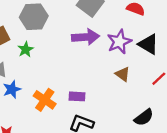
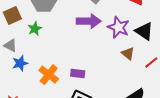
purple star: (119, 42) -> (118, 27), turned -30
brown triangle: (123, 74) -> (128, 53), moved

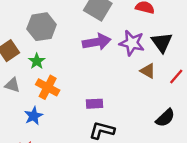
black triangle: (144, 31) -> (162, 42), turned 30
blue star: (20, 63) -> (34, 116), moved
orange cross: (49, 75) -> (48, 87), moved

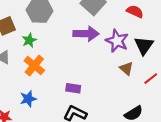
blue star: (34, 116) -> (28, 99), moved

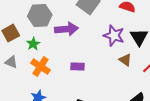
purple arrow: (86, 34) -> (67, 29), moved
purple rectangle: (73, 88) -> (78, 67), moved

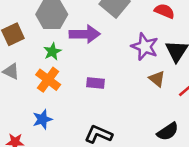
green star: (33, 44) -> (52, 52), moved

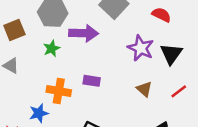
brown triangle: (157, 79) -> (144, 89), moved
orange cross: (48, 80) -> (59, 91), moved, turned -30

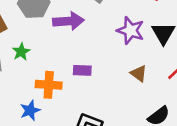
green star: (52, 48) -> (21, 52), moved

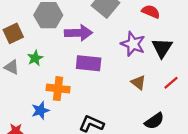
purple rectangle: (82, 70) -> (89, 63), moved, size x1.5

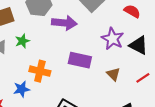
black triangle: (162, 48) -> (138, 45), turned -42
purple rectangle: (89, 63) -> (80, 60), moved

